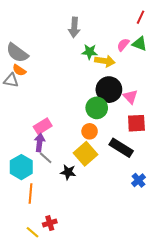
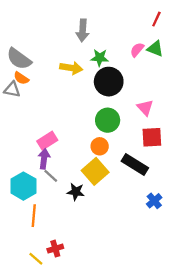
yellow arrow: (105, 61) -> (71, 68), moved
black circle: (109, 90) -> (109, 82), moved

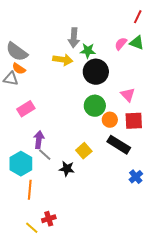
gray arrow: (83, 30) -> (74, 38), moved
pink rectangle: (47, 141) -> (26, 109), moved
orange circle: (100, 146) -> (110, 120), moved
yellow square: (95, 171) -> (84, 151), size x0.7

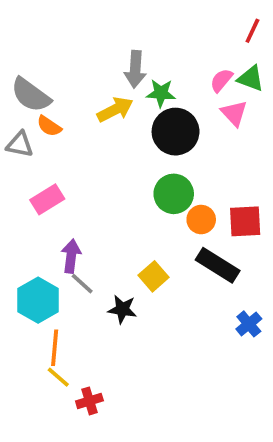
yellow arrow: (63, 60) -> (115, 110), turned -36
orange semicircle: (19, 69) -> (49, 126), moved
pink triangle: (128, 95) -> (234, 113), moved
yellow line: (32, 228) -> (58, 377), moved

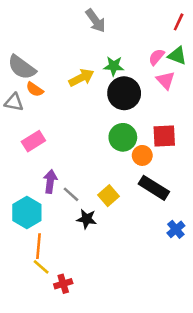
gray arrow: (135, 69) -> (96, 21), moved, turned -40
red square: (245, 221) -> (164, 136), moved
gray line: (82, 284) -> (71, 194), moved

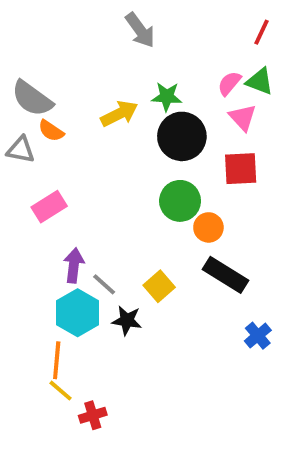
red square: (164, 136) -> (241, 169), moved
cyan hexagon: (27, 212) -> (78, 313), moved

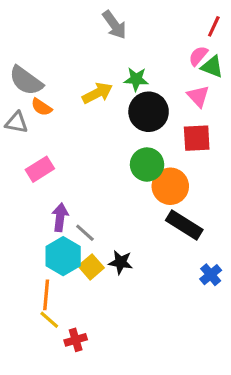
pink semicircle: (229, 83) -> (198, 56), moved
orange circle: (208, 227) -> (170, 186), size x1.5
yellow square: (159, 286) -> (91, 267), moved
black star: (127, 320) -> (121, 262), moved

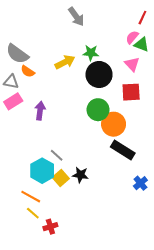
pink rectangle: (40, 169) -> (13, 101), moved
purple arrow: (60, 217) -> (40, 111), moved
orange line: (46, 295) -> (31, 197), turned -66

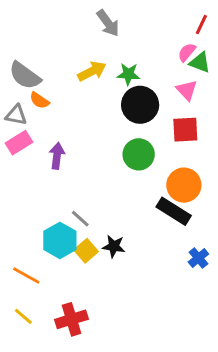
yellow arrow: (65, 62) -> (92, 71), moved
orange circle: (114, 124) -> (184, 185), moved
orange line: (31, 197) -> (26, 276), moved
yellow line: (33, 213) -> (23, 316), moved
red cross: (50, 227) -> (71, 319), size x1.5

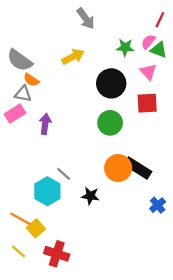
green star: (128, 74) -> (125, 47), moved
gray triangle: (16, 115) -> (23, 94), moved
orange circle: (184, 185) -> (118, 168), moved
yellow square: (86, 251) -> (36, 228), moved
red cross: (71, 319) -> (57, 254), turned 35

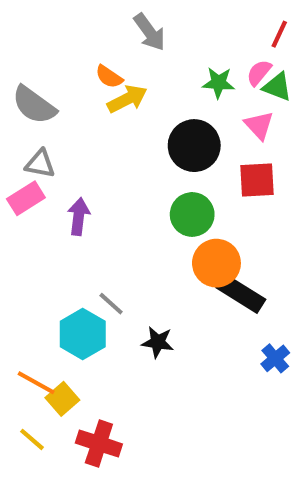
orange semicircle: (31, 80) -> (109, 77), moved
orange circle: (118, 168) -> (216, 263), moved

